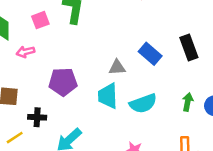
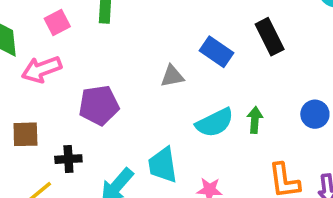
pink arrow: (25, 52) -> (42, 69), size x1.5
cyan trapezoid: (108, 96) -> (163, 165), moved
green arrow: (188, 102) -> (255, 120), moved

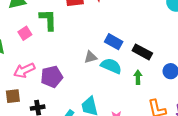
black rectangle: (270, 37) -> (142, 52), moved, turned -30
pink arrow: (42, 69) -> (24, 70), moved
cyan semicircle: (215, 123) -> (111, 66), moved, turned -125

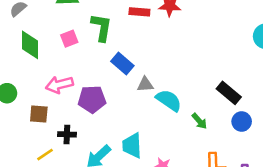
blue rectangle: (114, 42) -> (122, 64), moved
black rectangle: (142, 52) -> (229, 93), moved
green arrow: (138, 77) -> (199, 121), turned 128

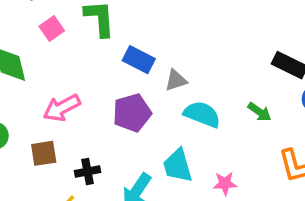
pink square: (69, 39) -> (52, 29), moved
purple pentagon: (92, 99) -> (132, 113), moved
cyan semicircle: (169, 100) -> (202, 114), moved

